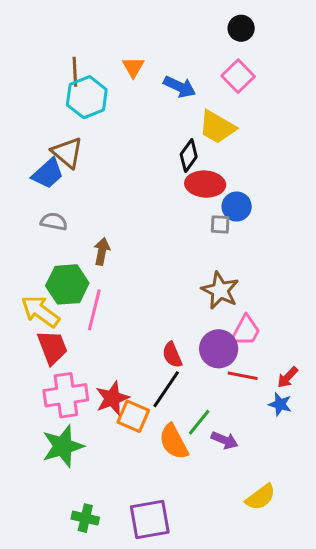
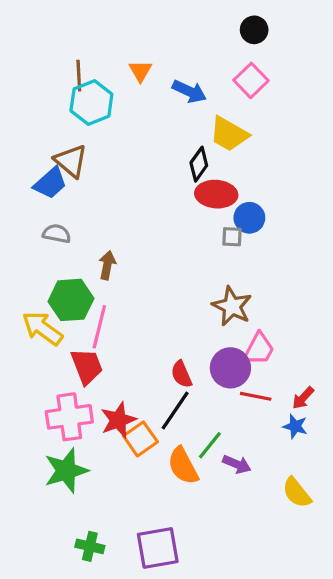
red trapezoid: (52, 347) -> (87, 366), moved
orange square: (133, 416) -> (140, 439), turned 32
yellow semicircle: (261, 497) -> (297, 493), moved, turned 88

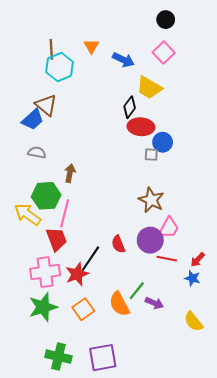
black line: (175, 411) -> (90, 259), moved
orange square: (140, 439) -> (83, 309), moved
green cross: (90, 546) -> (58, 357), size x1.4

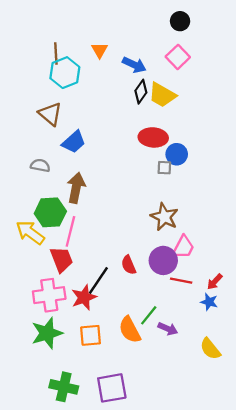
black diamond: (130, 107) -> (141, 92), moved
blue trapezoid: (33, 120) -> (74, 142), moved
brown arrow: (70, 173) -> (76, 188), size x1.5
orange square: (83, 309) -> (91, 335), turned 30

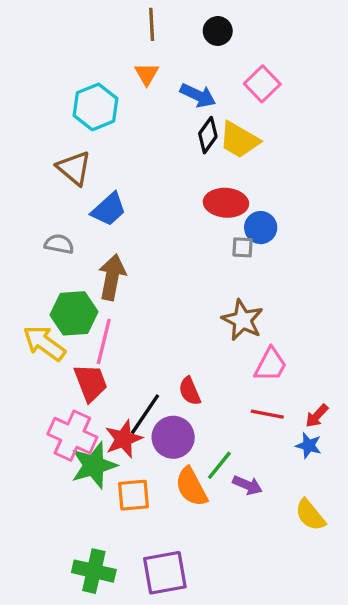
black circle: (180, 21) -> (218, 31), moved
brown line: (56, 54) -> (152, 24), moved
purple circle: (163, 260) -> (173, 437), moved
pink cross: (49, 295) -> (72, 436), turned 32
green star: (47, 333) -> (94, 465), moved

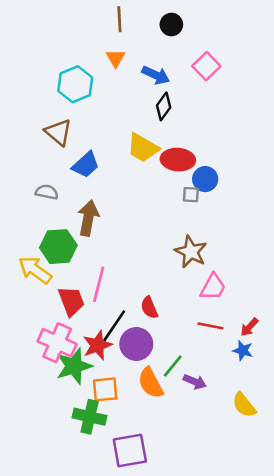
yellow trapezoid: (239, 140) -> (143, 148), moved
pink line: (104, 341) -> (99, 284), moved
green cross: (94, 571) -> (90, 417), moved

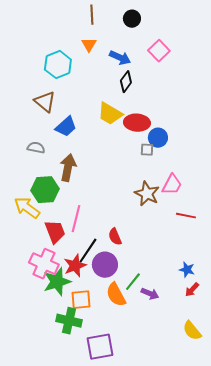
pink trapezoid: (213, 287) -> (172, 185), moved
red line: (210, 326) -> (186, 216), moved
red arrow: (249, 327) -> (192, 290), moved
yellow semicircle: (244, 405) -> (192, 331), moved

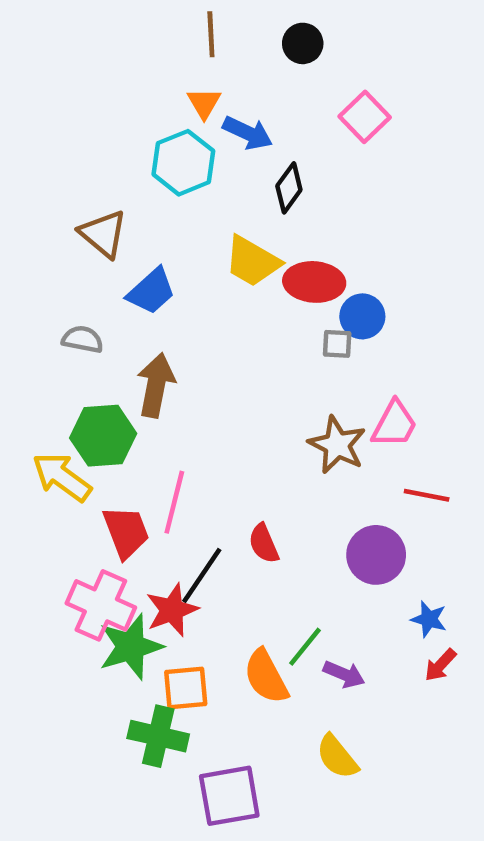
blue arrow: (120, 58) -> (248, 133), moved
cyan hexagon: (58, 65) -> (183, 163), moved
purple circle: (105, 265) -> (376, 555), moved
yellow semicircle: (192, 331) -> (337, 757), moved

